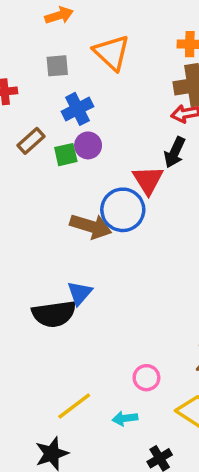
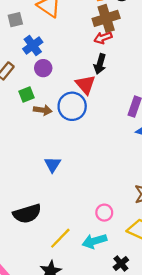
green square: (66, 155) -> (27, 94), moved
brown arrow: (91, 226) -> (43, 110), moved, size x0.7
black semicircle: (54, 314) -> (27, 214), moved
cyan arrow: (125, 418) -> (94, 241), size x1.5

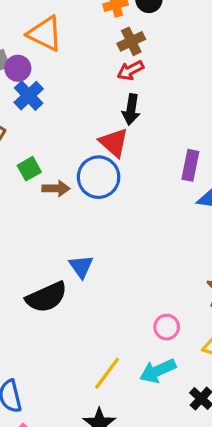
brown cross: (106, 18) -> (131, 41), size x0.7
purple circle: (43, 68) -> (18, 68), moved
black semicircle: (27, 214) -> (47, 297), moved

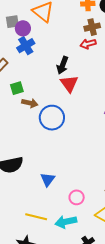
black arrow: (131, 109) -> (62, 65), moved
blue circle: (99, 177) -> (52, 118), moved
blue triangle: (81, 267) -> (48, 179), moved
yellow line: (107, 373) -> (36, 217), turned 55

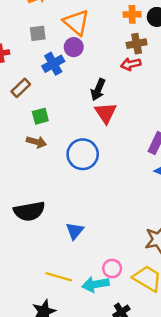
purple circle: (23, 28) -> (74, 47), moved
brown arrow: (30, 103) -> (36, 142), moved
pink circle: (77, 197) -> (112, 269), moved

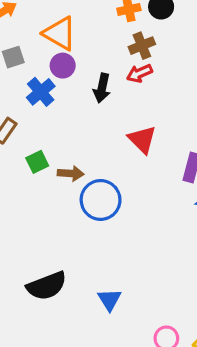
black arrow: (98, 90) -> (102, 88), moved
red triangle: (106, 113) -> (142, 140), moved
brown arrow: (36, 142) -> (71, 173), moved

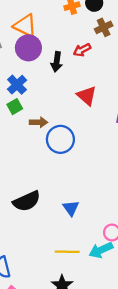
brown cross: (142, 46) -> (104, 27), moved
purple circle: (63, 66) -> (28, 48), size x1.5
blue cross: (41, 92) -> (17, 85), moved
green square: (37, 162) -> (15, 107), moved

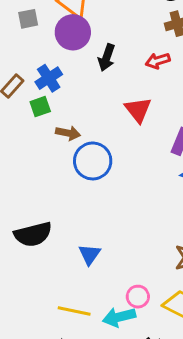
red arrow: (82, 50) -> (158, 61), moved

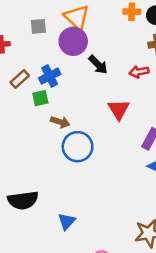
black arrow: (107, 58) -> (98, 65), turned -70

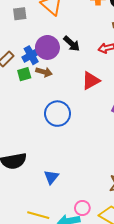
purple circle: (73, 41) -> (47, 47), moved
red triangle: (119, 110) -> (91, 81), turned 36
brown arrow: (60, 122) -> (44, 72), moved

